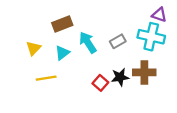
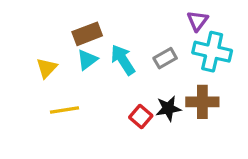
purple triangle: (159, 15) -> (198, 21), moved, turned 49
cyan triangle: (62, 53) -> (87, 60), moved

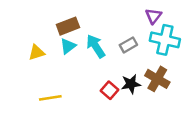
yellow triangle: (47, 68) -> (36, 52), turned 30
brown cross: (202, 102) -> (157, 79), turned 30
yellow line: (64, 110) -> (50, 98), moved

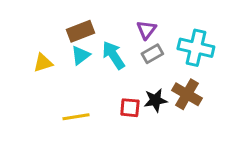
purple triangle: (154, 16) -> (146, 30), moved
red square: (109, 90) -> (130, 108), turned -36
yellow line: (50, 98) -> (76, 117), moved

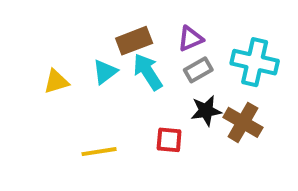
purple triangle: (146, 30) -> (190, 39), turned 30
brown rectangle: (80, 31) -> (134, 41), moved
black star: (155, 100) -> (206, 111), moved

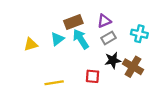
cyan cross: (255, 62) -> (139, 34), size x0.7

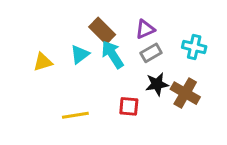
brown rectangle: (73, 22) -> (102, 31), turned 66

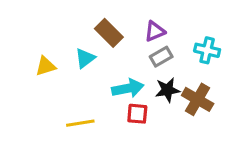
cyan arrow: (112, 54) -> (128, 88), moved, turned 112

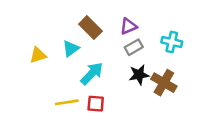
cyan arrow: (128, 88) -> (92, 73), moved, turned -35
red square: (137, 114) -> (96, 104), moved

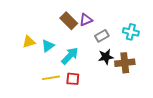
purple triangle: (128, 26) -> (86, 20), moved
cyan triangle: (71, 49) -> (48, 46), moved
brown cross: (164, 83) -> (125, 63), turned -36

